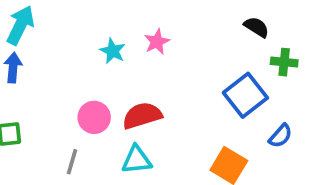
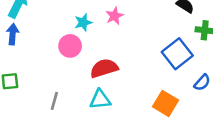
cyan star: (113, 51) -> (83, 22), turned 30
pink circle: (94, 117) -> (70, 46), moved

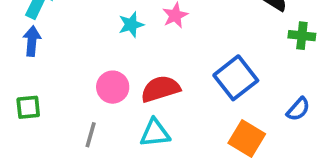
pink circle: (70, 46) -> (113, 87), moved
blue square: (177, 54) -> (236, 78), moved

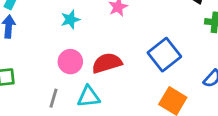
cyan star: (131, 25) -> (70, 20), moved
cyan triangle: (155, 133) -> (89, 97), moved

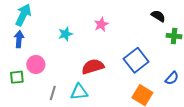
pink circle: (70, 62) -> (36, 65), moved

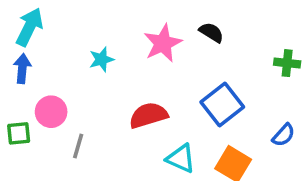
black semicircle: (158, 16) -> (211, 32), moved
pink star: (101, 24) -> (163, 43), size x1.5
cyan triangle: (79, 92) -> (181, 159), moved, turned 30
gray line: (53, 93) -> (78, 146), moved

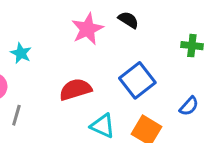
cyan star: (102, 59) -> (21, 53), moved, turned -30

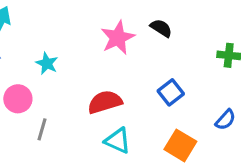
blue square: (137, 80) -> (171, 92), size x0.7
cyan triangle: (103, 126) -> (118, 141), moved

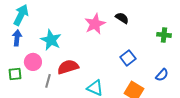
cyan star: (47, 63) -> (51, 40), size x1.5
red semicircle: (105, 102) -> (68, 67), moved

